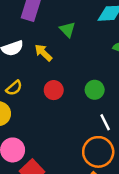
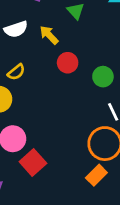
red circle: (54, 90) -> (68, 63), moved

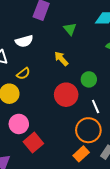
yellow arrow: (49, 35) -> (61, 59), moved
red circle: (68, 63) -> (66, 95), moved, size x1.5

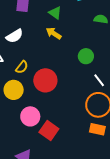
yellow arrow: (61, 59) -> (54, 33), moved
red circle: (66, 95) -> (45, 80), moved
orange rectangle: (81, 154) -> (97, 129), turned 70

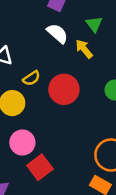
white semicircle: (14, 36) -> (57, 33), moved, turned -126
red circle: (45, 80) -> (64, 89), moved

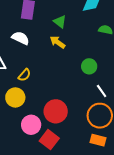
white semicircle: (57, 33) -> (21, 38), moved
red circle: (64, 89) -> (56, 111), moved

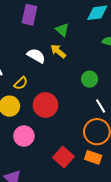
white semicircle: (21, 38) -> (36, 56), moved
red circle: (56, 111) -> (45, 105), moved
red square: (49, 140) -> (63, 157), moved

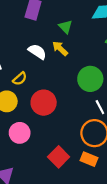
green circle: (90, 79) -> (90, 79), size x1.5

